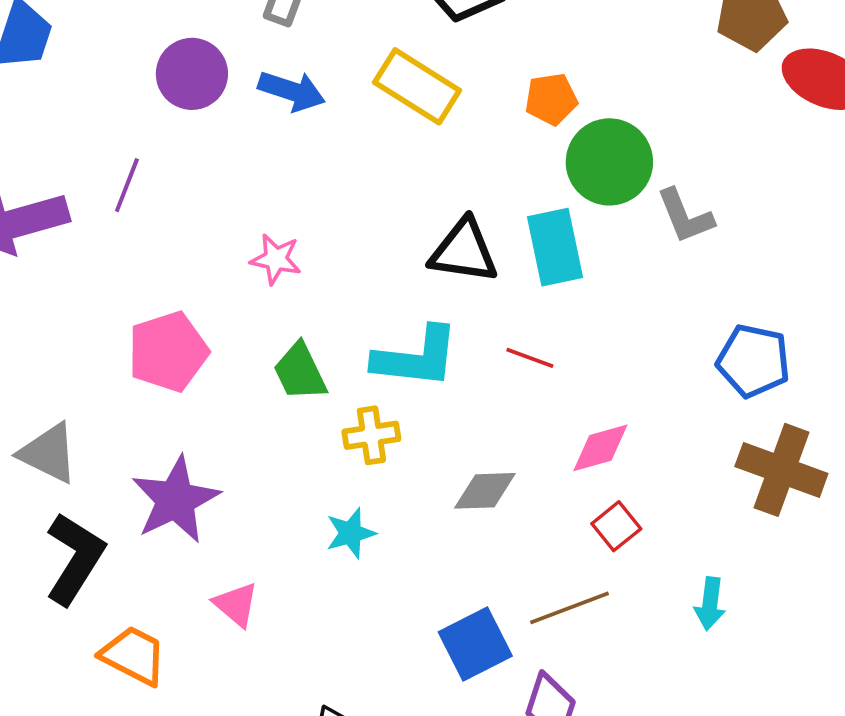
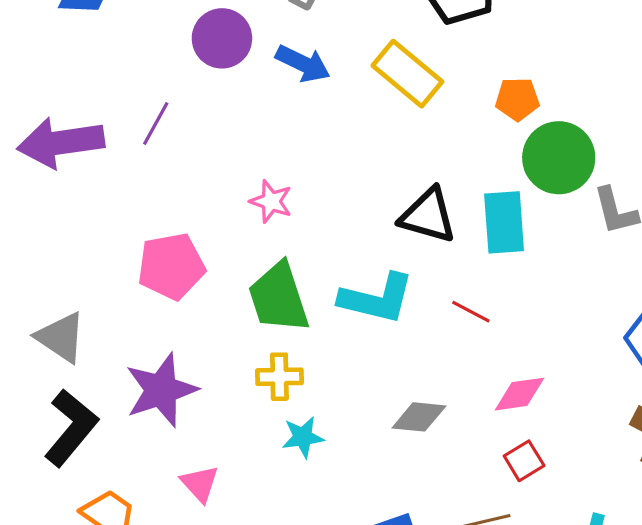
green trapezoid: (300, 372) -> (279, 298), size x1.4
yellow cross: (371, 435) -> (279, 377), moved

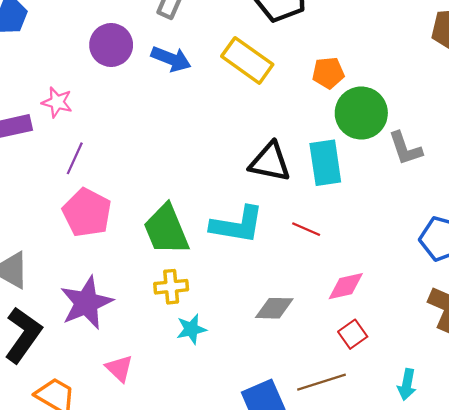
purple line: (156, 124) -> (75, 158), moved
pink star: (271, 201) -> (57, 102), moved
pink pentagon: (171, 266) -> (87, 213), turned -30

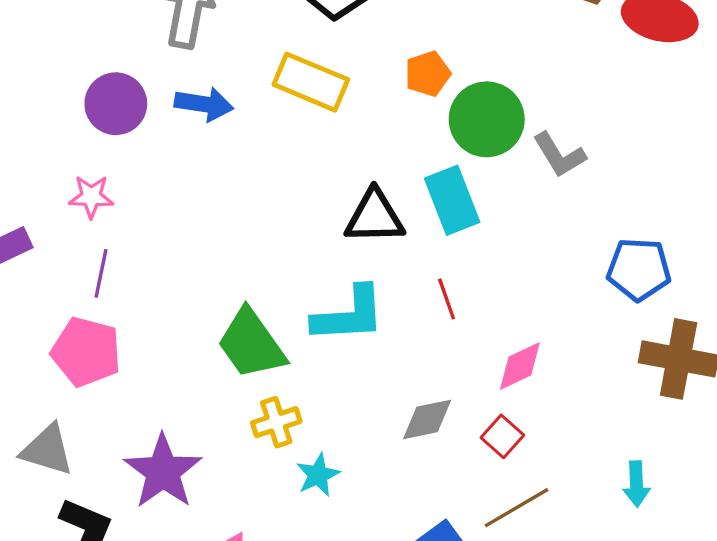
pink star: (57, 102) -> (91, 197), moved
pink pentagon: (87, 213) -> (86, 352), moved
red line: (306, 229) -> (447, 299), turned 60
red square: (353, 334) -> (502, 436), moved

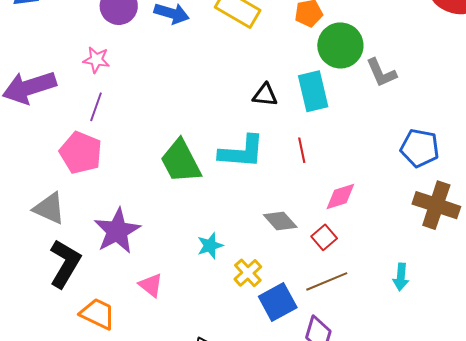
black triangle: (375, 217) -> (265, 95), size x0.7
gray diamond: (427, 419) -> (280, 221), turned 52
yellow cross: (276, 422) -> (248, 273), moved, turned -32

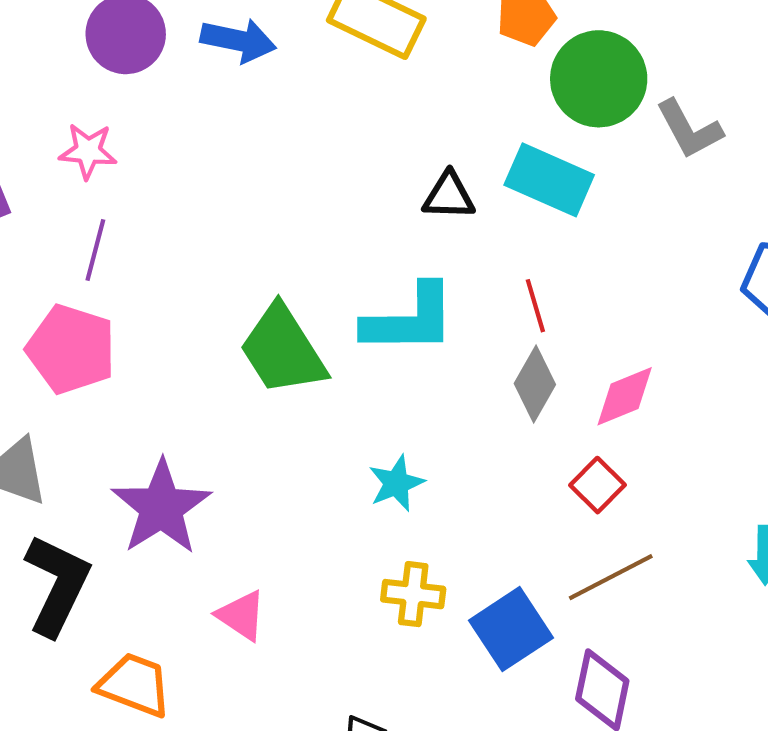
cyan rectangle: (313, 91) -> (549, 180), turned -48
gray diamond: (280, 221) -> (535, 384), moved, turned 76
cyan star: (210, 246) -> (396, 483), moved
yellow cross: (248, 273) -> (413, 594), moved, turned -36

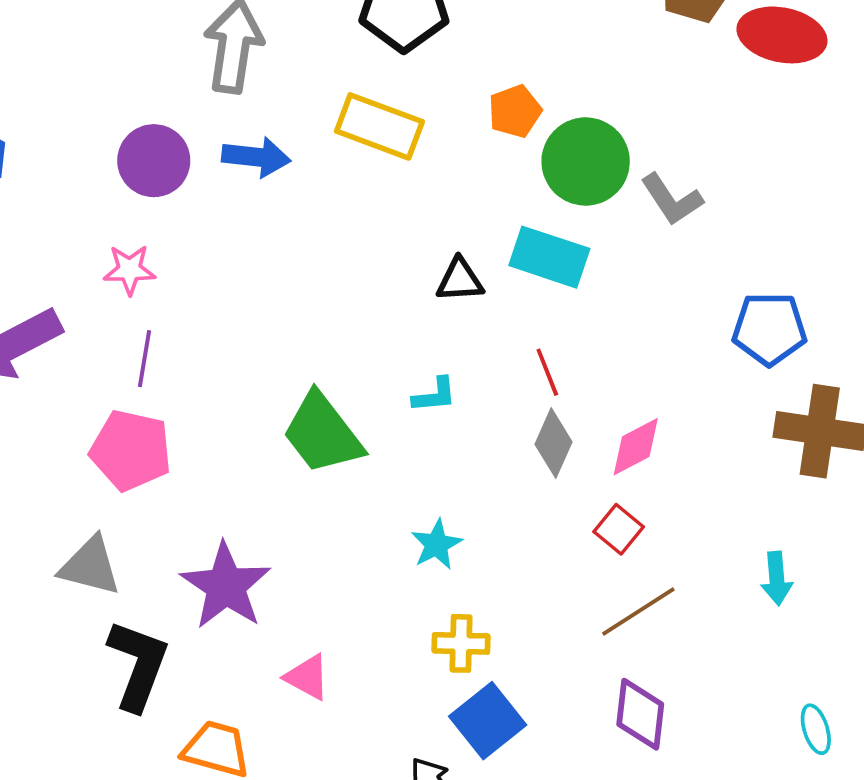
cyan L-shape: (409, 319) -> (435, 395), size x0.5
blue square: (511, 629) -> (488, 721), moved

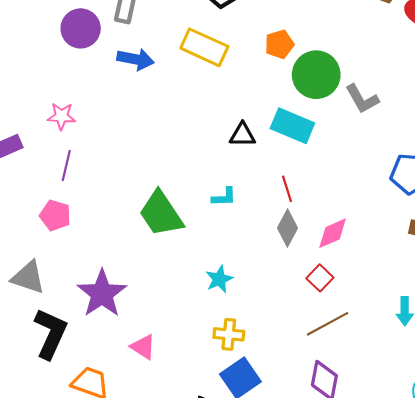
purple circle: (154, 161) -> (81, 28), moved
pink pentagon: (131, 450) -> (55, 215), size x0.7

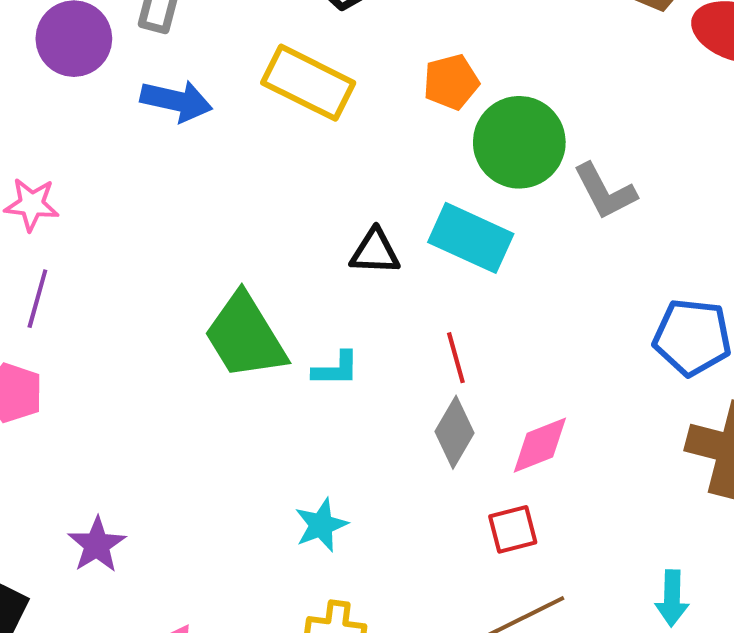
green trapezoid: (161, 214) -> (245, 336), moved
red square: (320, 278) -> (513, 529), turned 30
purple star: (102, 294) -> (97, 545), size x0.6

